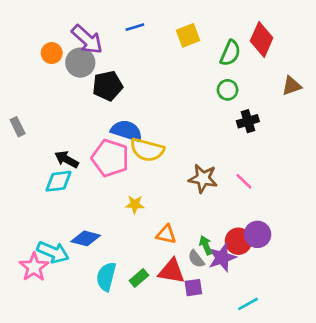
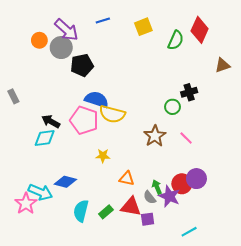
green circle: (228, 90) -> (172, 107), moved
brown star: (203, 178) -> (155, 136), turned 30
purple star: (222, 258) -> (169, 196), turned -30

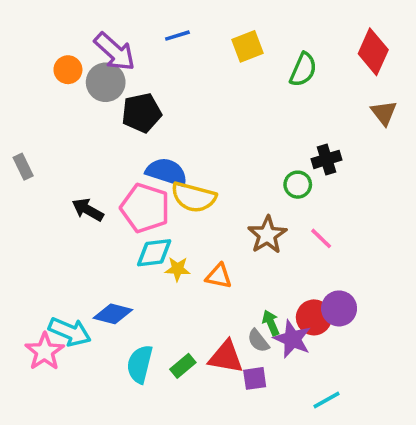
red diamond: (200, 30) -> (373, 52), moved
brown triangle: (222, 65) -> (384, 113), turned -49
cyan diamond: (45, 138) -> (154, 253), moved
orange triangle: (127, 179) -> (219, 276), moved

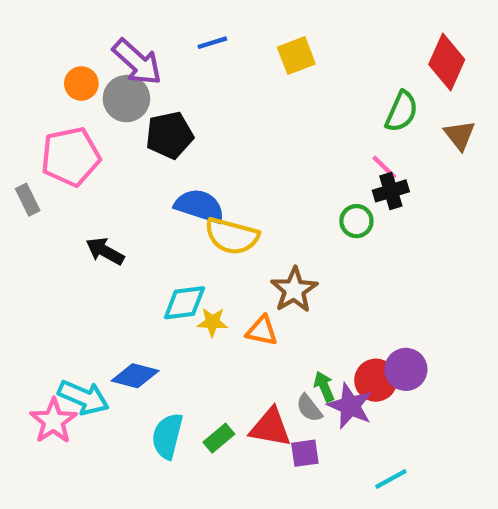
green semicircle: (303, 70) -> (402, 111), moved
pink pentagon: (145, 208) -> (71, 157), moved, turned -30
brown star: (267, 235) -> (294, 290), moved
pink line: (321, 238) -> (384, 167), moved

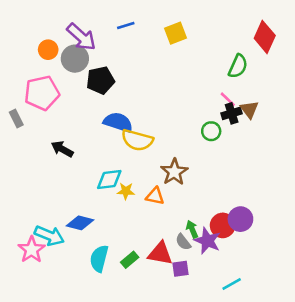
brown triangle: (460, 135) -> (249, 110), moved

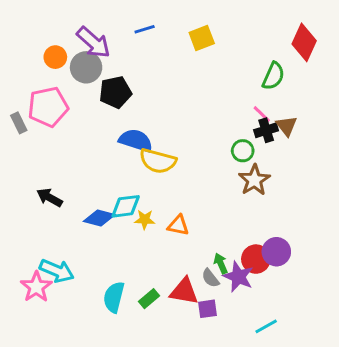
gray rectangle: (16, 118) -> (19, 123), moved
black arrow: (62, 149) -> (49, 198), moved
brown star: (174, 172) -> (254, 180), moved
blue diamond: (80, 223) -> (99, 218), moved

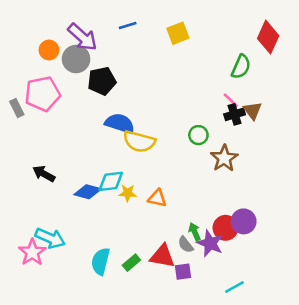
green circle: (243, 151) -> (198, 135), moved

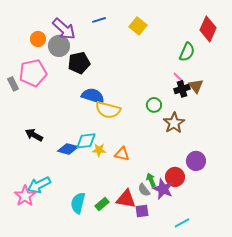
yellow square: (178, 33) -> (138, 26), turned -30
purple circle: (244, 221) -> (196, 161), moved
cyan arrow: (50, 238) -> (39, 185), turned 130

